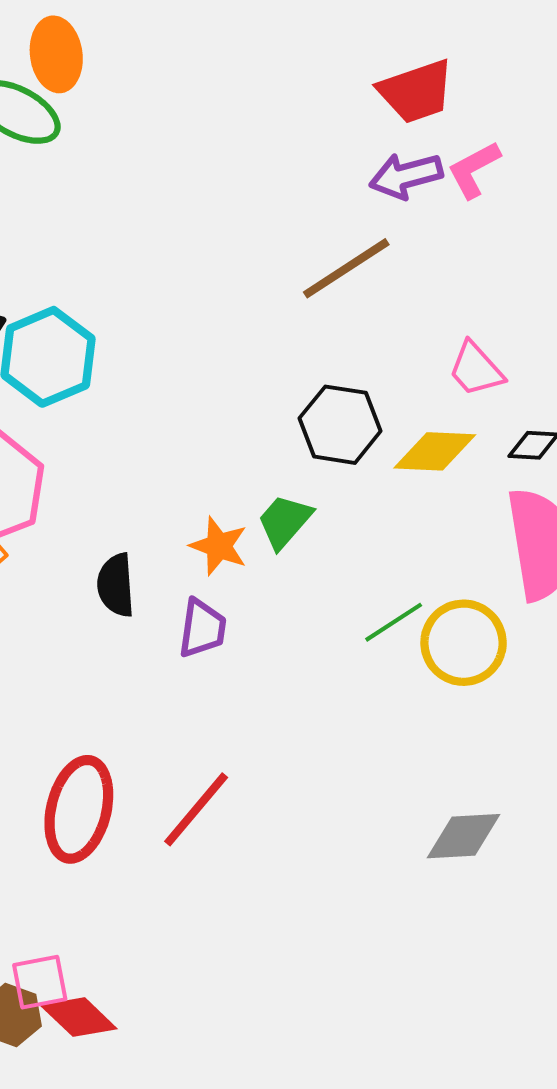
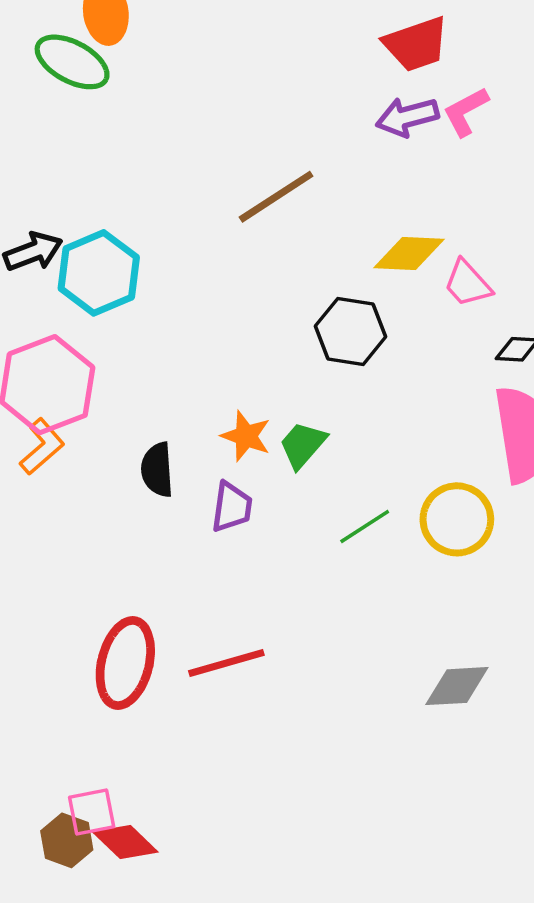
brown line: (346, 268) -> (276, 197), moved
yellow diamond: (435, 451) -> (409, 253), moved
green trapezoid: (285, 521) -> (303, 445), moved
green line: (394, 622) -> (365, 526), moved
red line: (196, 809) -> (226, 663), turned 34

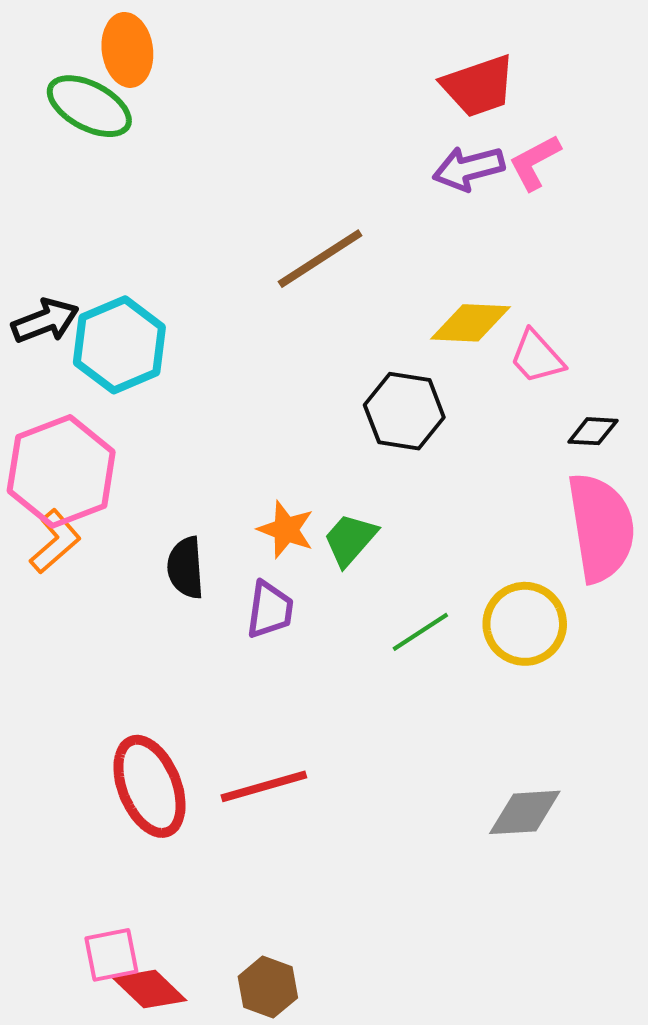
red ellipse: (125, 663) -> (149, 786), turned -36
brown hexagon: (67, 840) -> (268, 987), moved

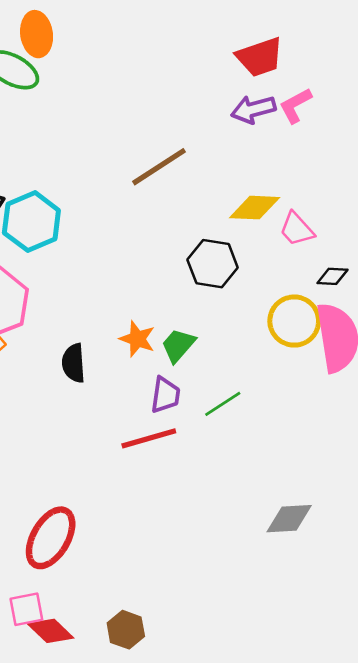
purple trapezoid: (270, 610) -> (165, 395), moved
yellow circle: (525, 624) -> (294, 321), moved
red ellipse: (149, 786) -> (51, 538), moved, turned 52
red line: (264, 786) -> (149, 438), moved

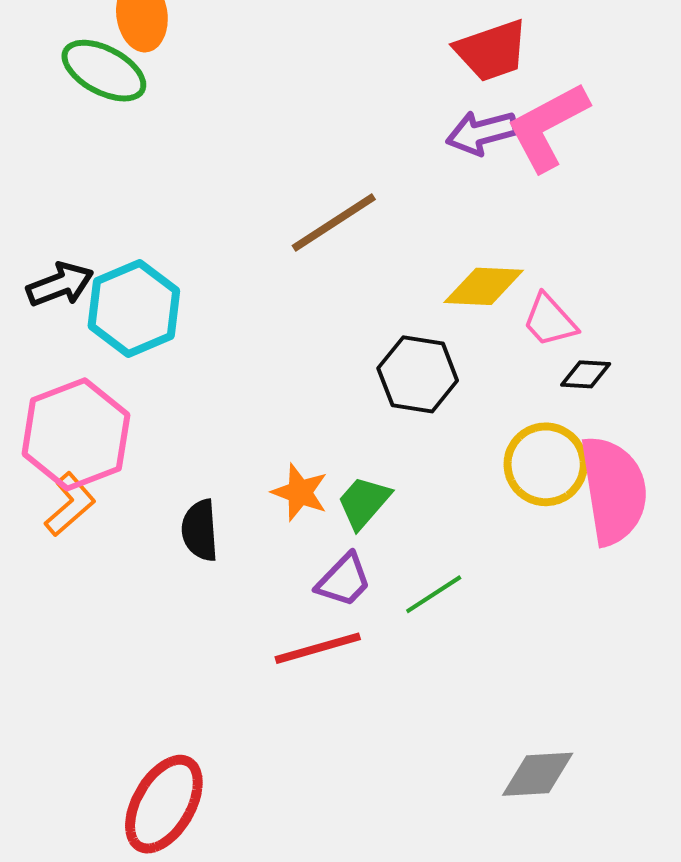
pink L-shape: (295, 105) -> (548, 127), size x1.6
black diamond: (332, 276) -> (586, 374), moved
purple trapezoid: (165, 395) -> (344, 580), turned 36

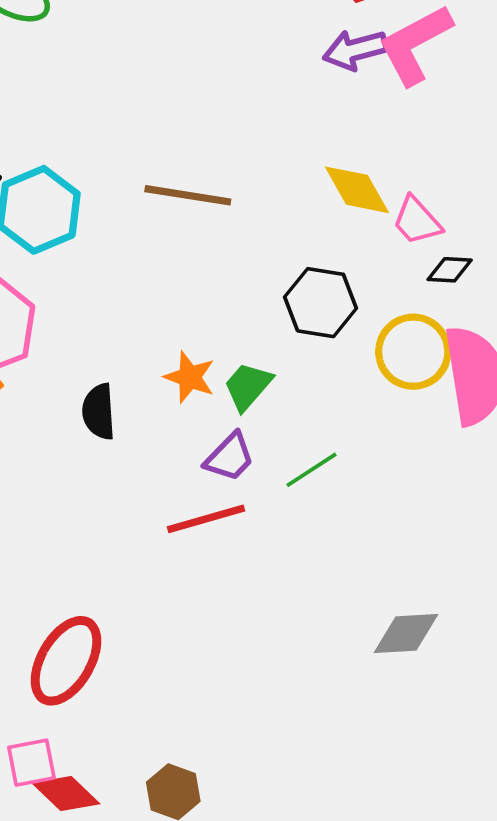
brown line: (334, 222) -> (188, 195), moved, turned 42
yellow diamond: (484, 286) -> (357, 190), turned 58
black hexagon: (418, 374) -> (321, 303), moved

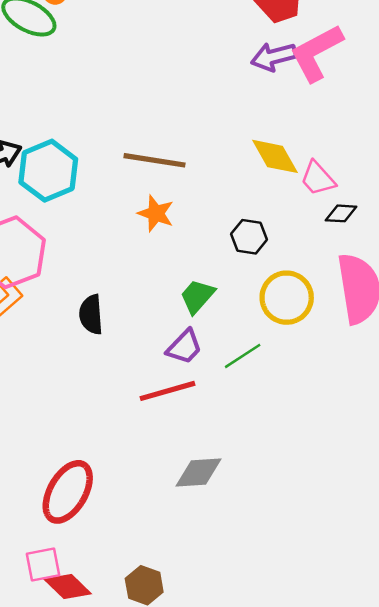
black hexagon: (321, 303) -> (249, 237), size x0.7
yellow circle: (413, 352) -> (287, 298), moved
orange star: (190, 377) -> (156, 213), moved
gray diamond: (406, 634) -> (199, 472), moved

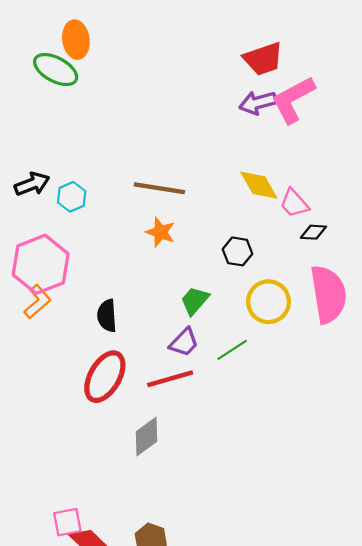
cyan hexagon: (48, 171) -> (72, 197), size x0.6
gray diamond: (199, 472) -> (147, 437), moved, turned -33
red ellipse: (68, 492) -> (105, 377), moved

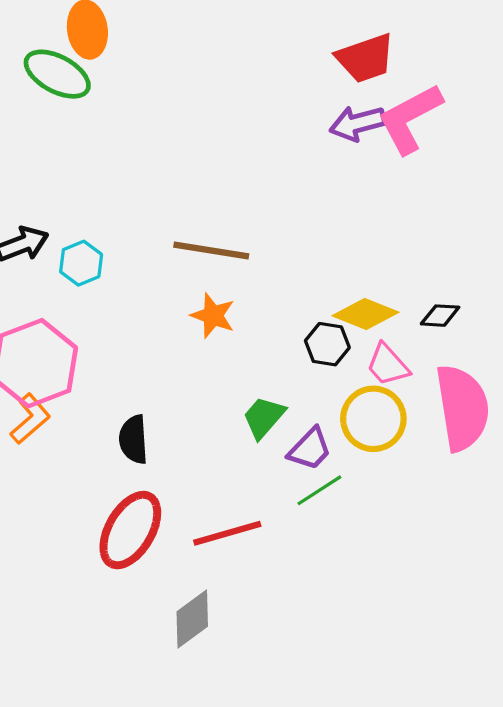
yellow diamond: (259, 185) -> (365, 314), moved, turned -39
pink trapezoid: (294, 203) -> (388, 365), moved
purple trapezoid: (184, 342) -> (310, 449), moved

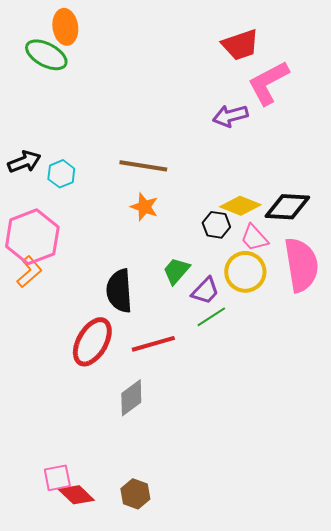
purple arrow: (357, 123) -> (230, 116), moved
black diamond: (440, 316) -> (287, 207), size x1.8
black semicircle: (133, 439) -> (119, 291), moved, size x1.4

